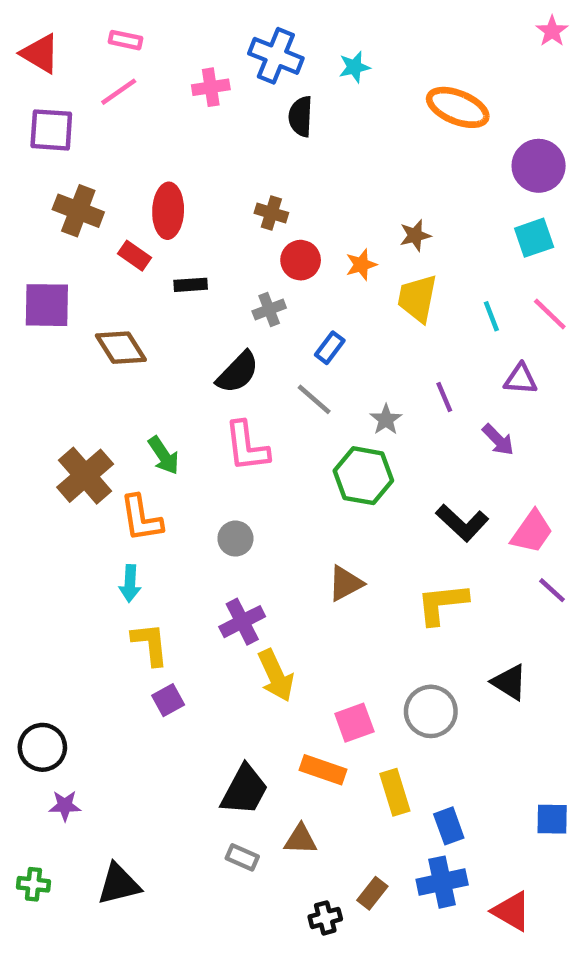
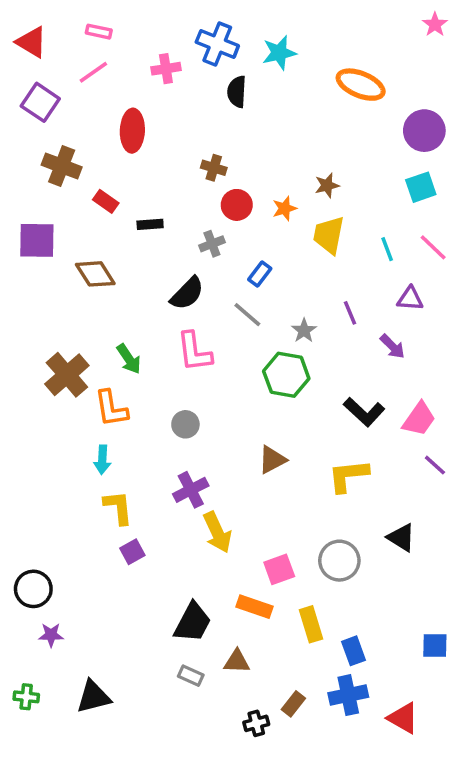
cyan star: (354, 67) -> (279, 53), size x1.4
purple square: (51, 130) -> (40, 102), turned 30
red ellipse: (168, 211) -> (132, 131), moved

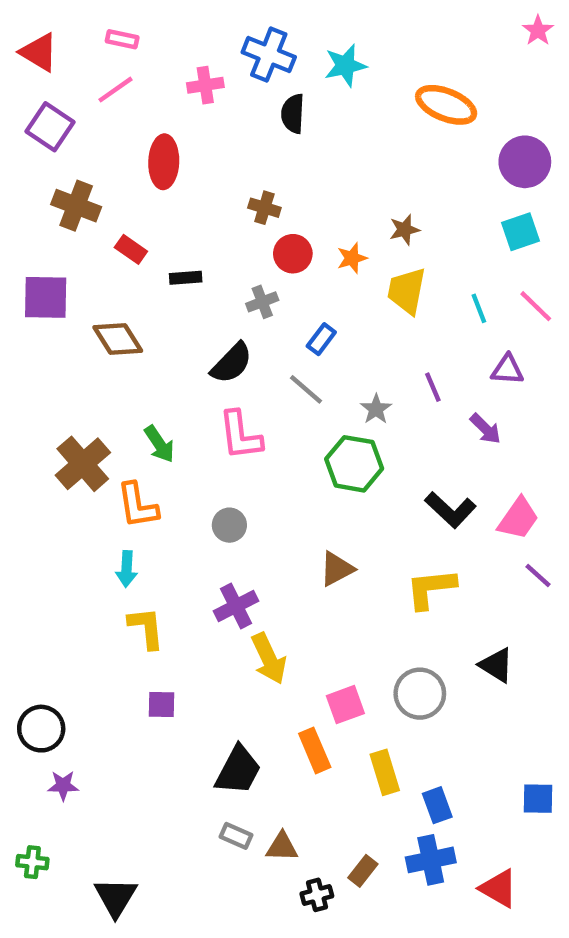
purple square: (132, 552) -> (162, 705), moved, turned 30
orange rectangle: (254, 607) -> (315, 750), turned 48
brown triangle: (237, 661) -> (282, 847), moved
black triangle: (93, 697) -> (116, 897), moved, turned -45

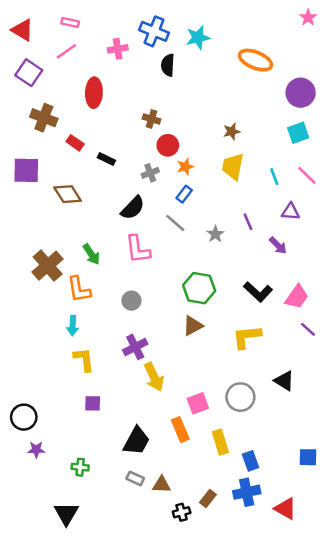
orange star: (352, 258) -> (185, 167), moved
black rectangle: (186, 278) -> (106, 159), turned 30
green hexagon: (354, 464) -> (199, 288), moved
green cross: (32, 862) -> (80, 467), moved

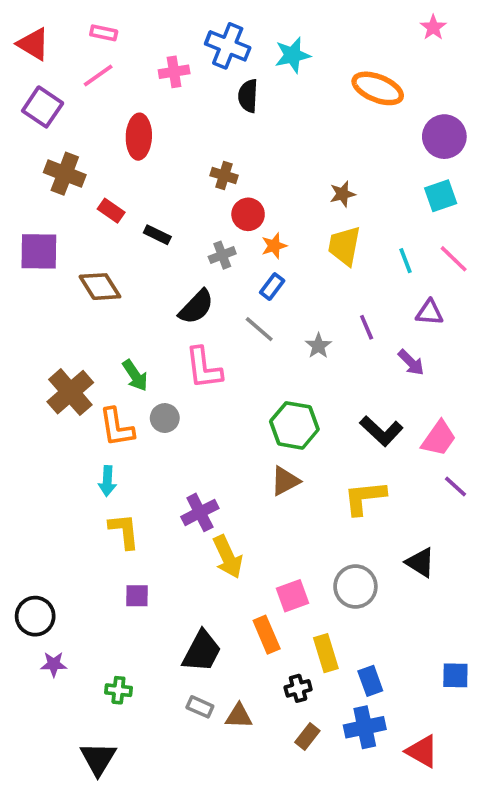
pink star: (308, 18) -> (433, 27), moved
gray circle: (131, 301) -> (165, 418), moved
black cross: (182, 512) -> (298, 688), moved

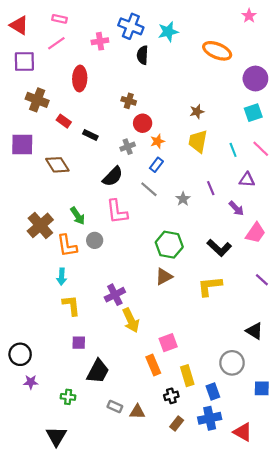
purple square: (43, 107) -> (24, 61), turned -35
pink trapezoid: (439, 438) -> (255, 233), moved
black triangle: (420, 562) -> (254, 331), moved
gray circle: (355, 587) -> (232, 363), moved
black trapezoid: (202, 651) -> (98, 371), moved

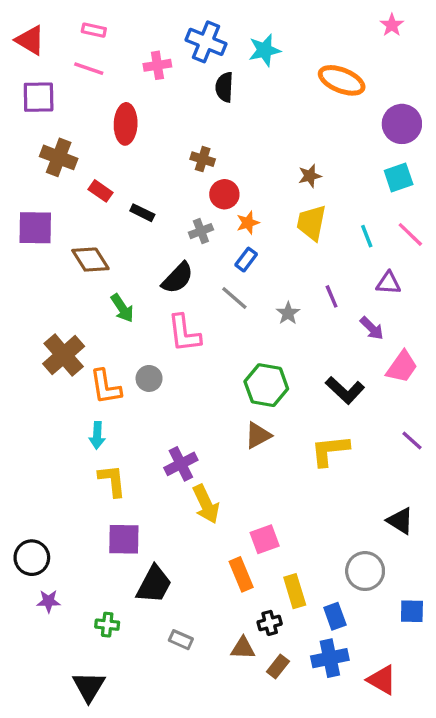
pink line: (56, 43) -> (89, 69), turned 54
green arrow: (78, 216) -> (122, 308), moved
purple square: (79, 343) -> (124, 539), size x1.5
brown triangle: (137, 412) -> (243, 648), moved

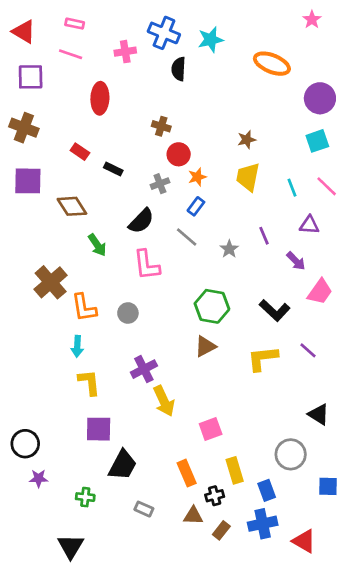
brown cross: (59, 157) -> (24, 128), moved
gray circle: (149, 378) -> (128, 313), moved
purple line: (412, 440) -> (308, 350), moved
orange rectangle: (241, 574) -> (187, 473), moved

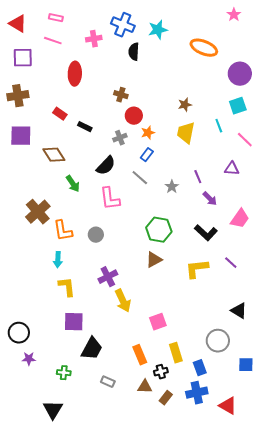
brown cross: (24, 128) -> (18, 96), turned -30
cyan line: (292, 188) -> (219, 126), moved
purple arrow: (296, 261) -> (210, 199), moved

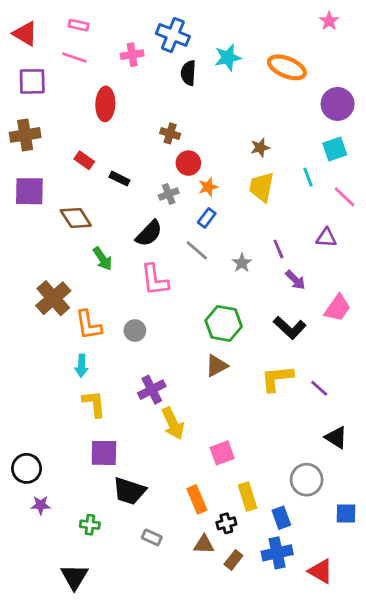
cyan star: (158, 30) -> (228, 58), moved
purple line: (231, 263) -> (319, 388), moved
black trapezoid: (92, 349) -> (129, 491), turned 80

